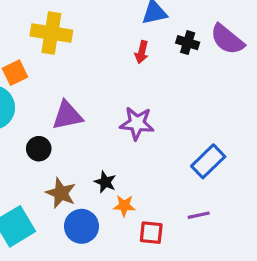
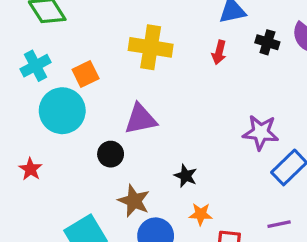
yellow cross: (51, 33) -> (151, 47), moved
purple star: (137, 123) -> (261, 132), moved
black star: (105, 182) -> (186, 176), moved

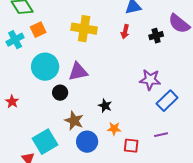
black cross: (267, 42) -> (156, 36), moved, turned -32
orange square: (86, 74) -> (38, 30), moved
cyan circle: (62, 111) -> (45, 67), moved

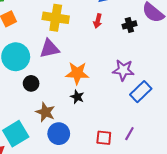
purple triangle: (78, 72) -> (50, 49), moved
orange star: (114, 129) -> (77, 73), moved, size x1.6
purple line: (161, 135) -> (129, 134), moved, turned -48

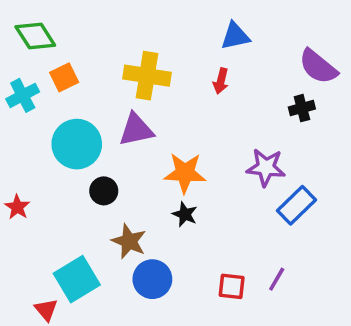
black cross: (129, 25) -> (302, 108), moved

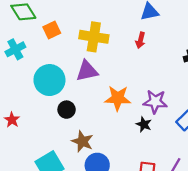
orange square: (64, 77) -> (52, 30), moved
purple star: (266, 167) -> (155, 102), moved
black star: (185, 214) -> (144, 124), moved

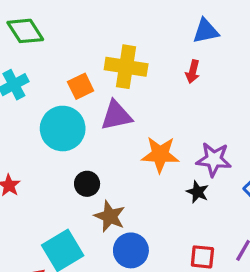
orange square: (52, 30) -> (81, 86), moved
black circle: (67, 110) -> (87, 184), moved

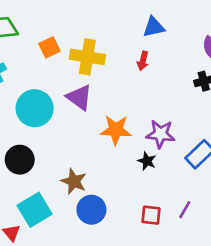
orange square: (81, 86) -> (49, 47), moved
purple triangle: (116, 116) -> (79, 97), turned 48
black circle: (87, 184) -> (20, 160), moved, size x1.4

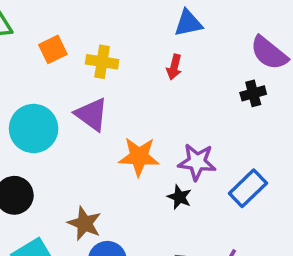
yellow cross: (87, 57) -> (102, 62), size x0.7

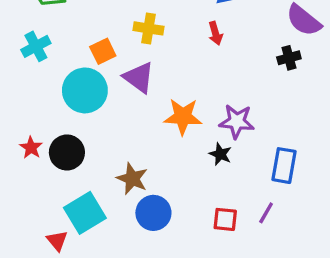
orange square: (53, 49) -> (103, 51), moved
red arrow: (174, 67) -> (215, 33), turned -30
blue rectangle: (248, 188) -> (284, 166), moved, turned -36

